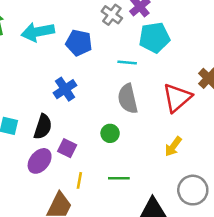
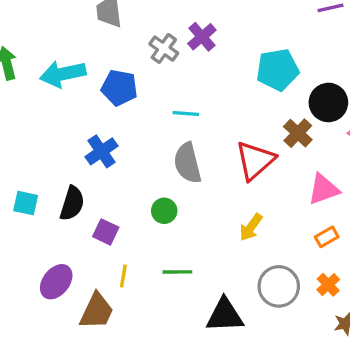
cyan pentagon: (154, 38) -> (278, 70), moved
purple ellipse: (40, 161) -> (56, 282), moved

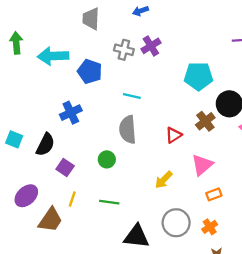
gray cross: (164, 49) -> (124, 50), turned -30
red triangle: (255, 160) -> (174, 135), size x0.6
pink triangle: (324, 189) -> (202, 165), moved, turned -30

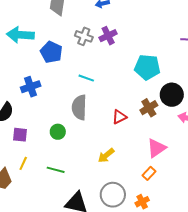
pink triangle: (202, 165) -> (156, 148), moved
purple square: (65, 167) -> (20, 135), turned -35
orange rectangle: (214, 194) -> (149, 173), turned -32

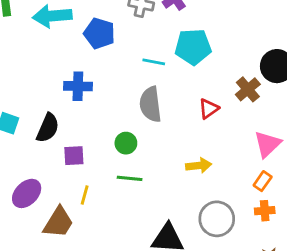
cyan pentagon: (147, 67) -> (193, 47), moved
blue cross: (31, 87) -> (78, 86), turned 30
yellow arrow: (106, 155) -> (199, 166), turned -138
green line: (56, 170) -> (130, 178), moved
orange cross: (142, 202) -> (265, 211), moved, turned 32

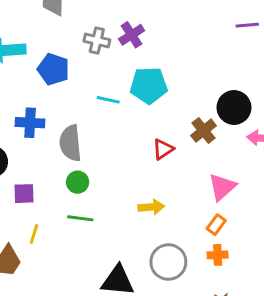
gray semicircle: (151, 104) -> (70, 143), moved

